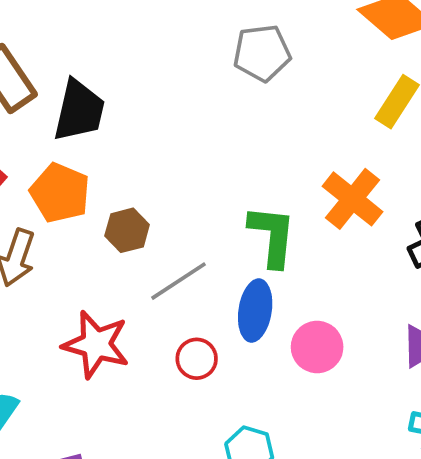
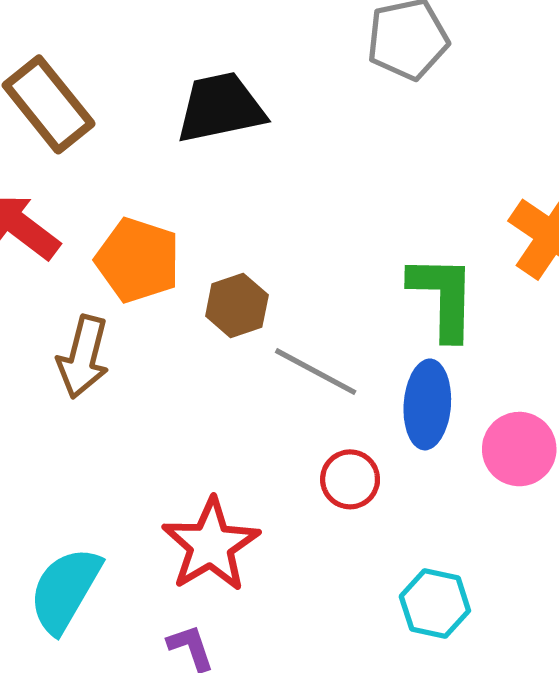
black trapezoid: (79, 111) -> (221, 108), moved, turned -110
gray line: (179, 281) -> (316, 372), turned 66
red star: (96, 344) -> (211, 545), moved, turned 30

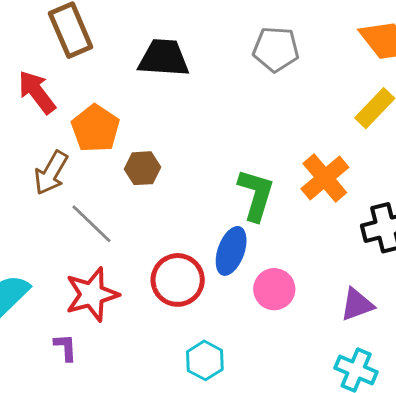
gray line: (316, 372) -> (91, 224), moved
red circle: (350, 479) -> (178, 280), size x1.6

